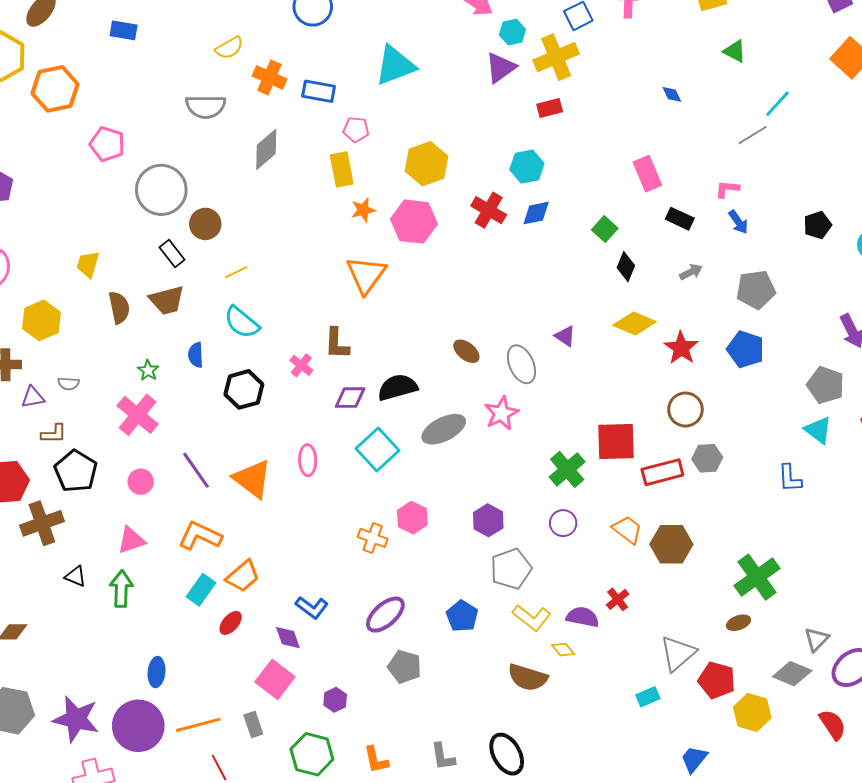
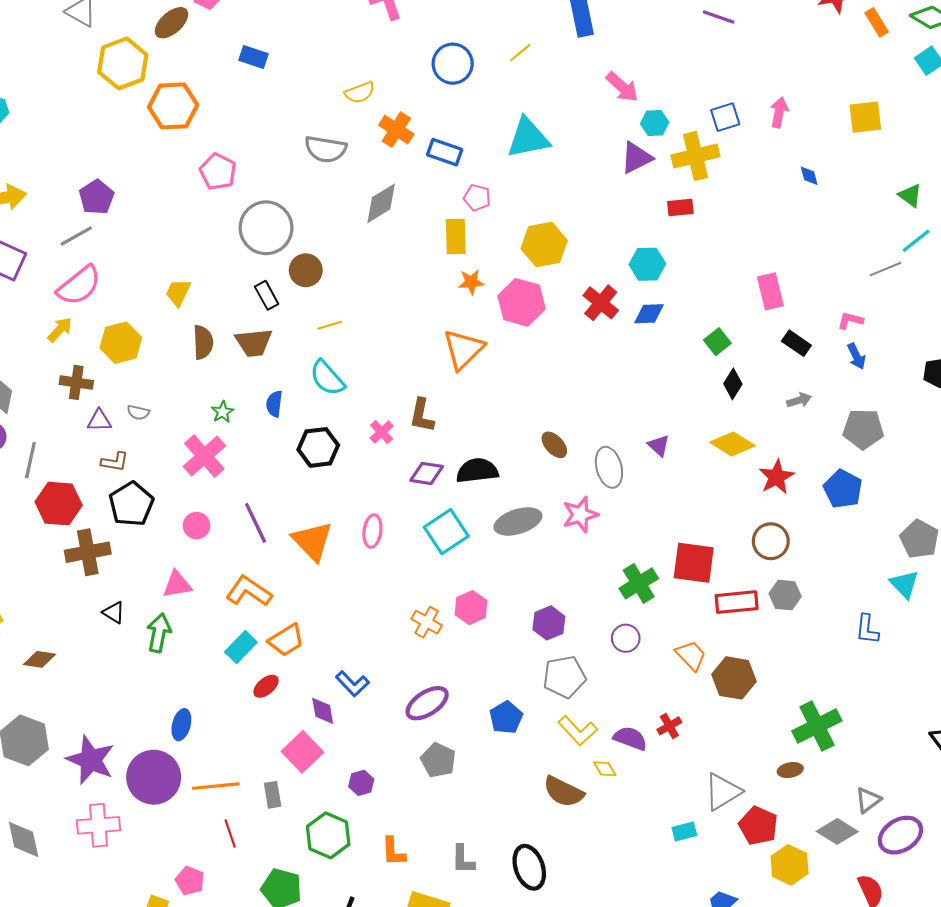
green triangle: (735, 51) -> (910, 195), moved
blue diamond: (672, 94) -> (809, 176), moved

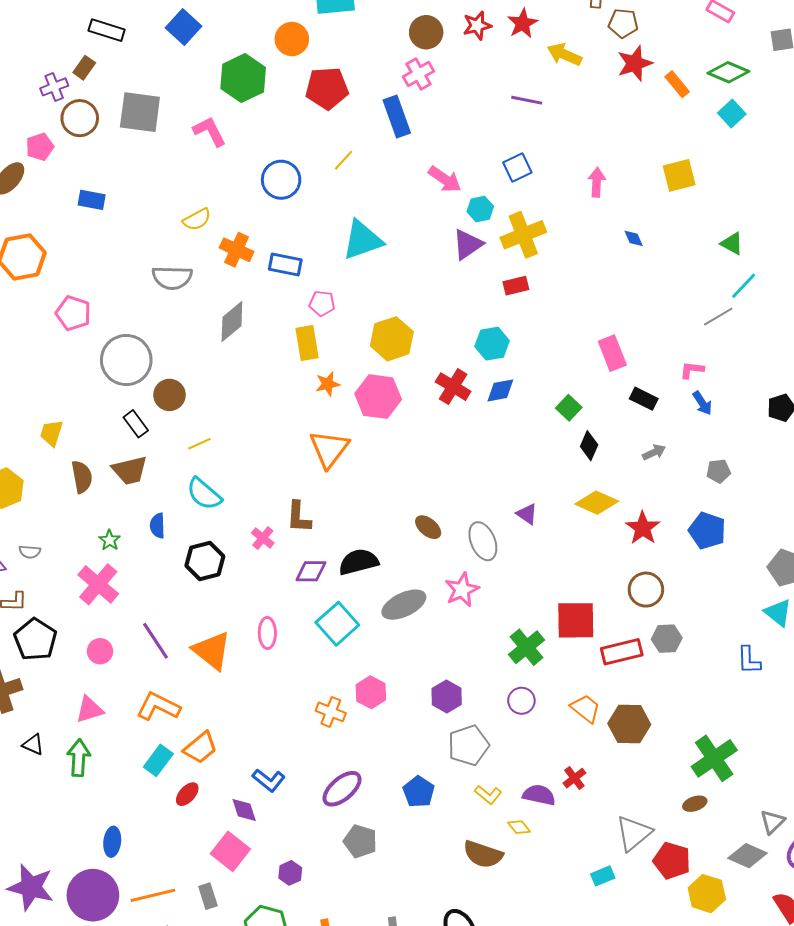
blue square: (725, 117) -> (517, 167), moved
gray pentagon: (863, 429) -> (719, 471), size x0.6
yellow L-shape: (578, 731) -> (488, 795), size x0.7

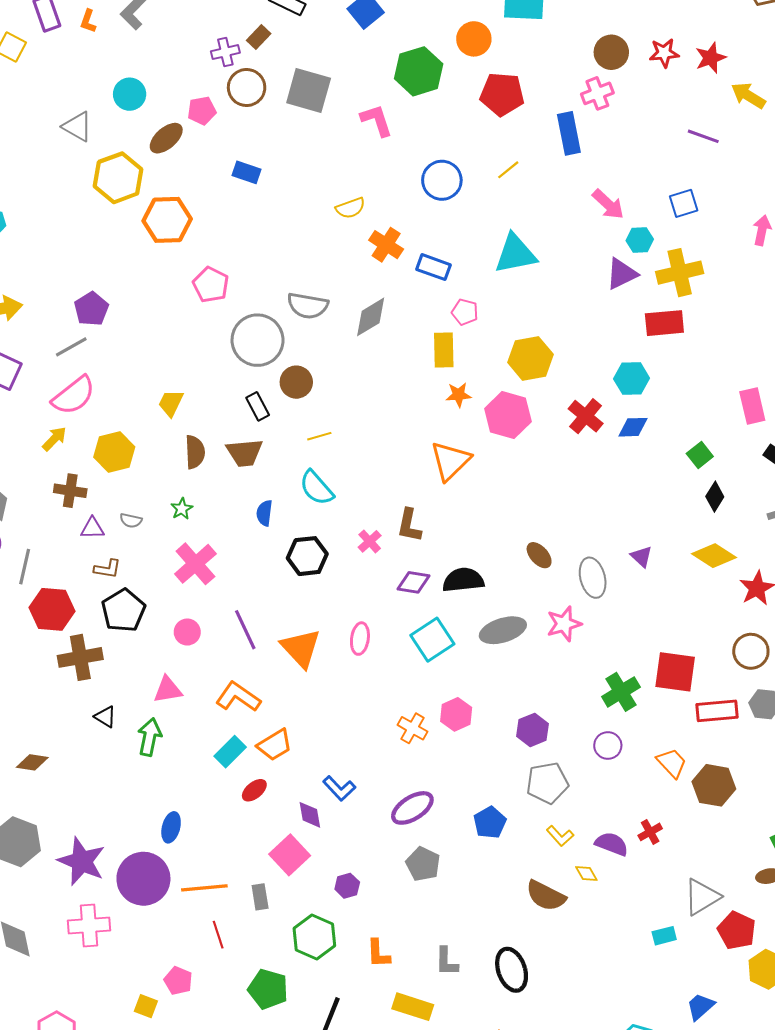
gray semicircle: (172, 278) -> (308, 306), moved
red rectangle: (516, 286) -> (664, 323), size x1.5
green star: (110, 540) -> (182, 509), moved

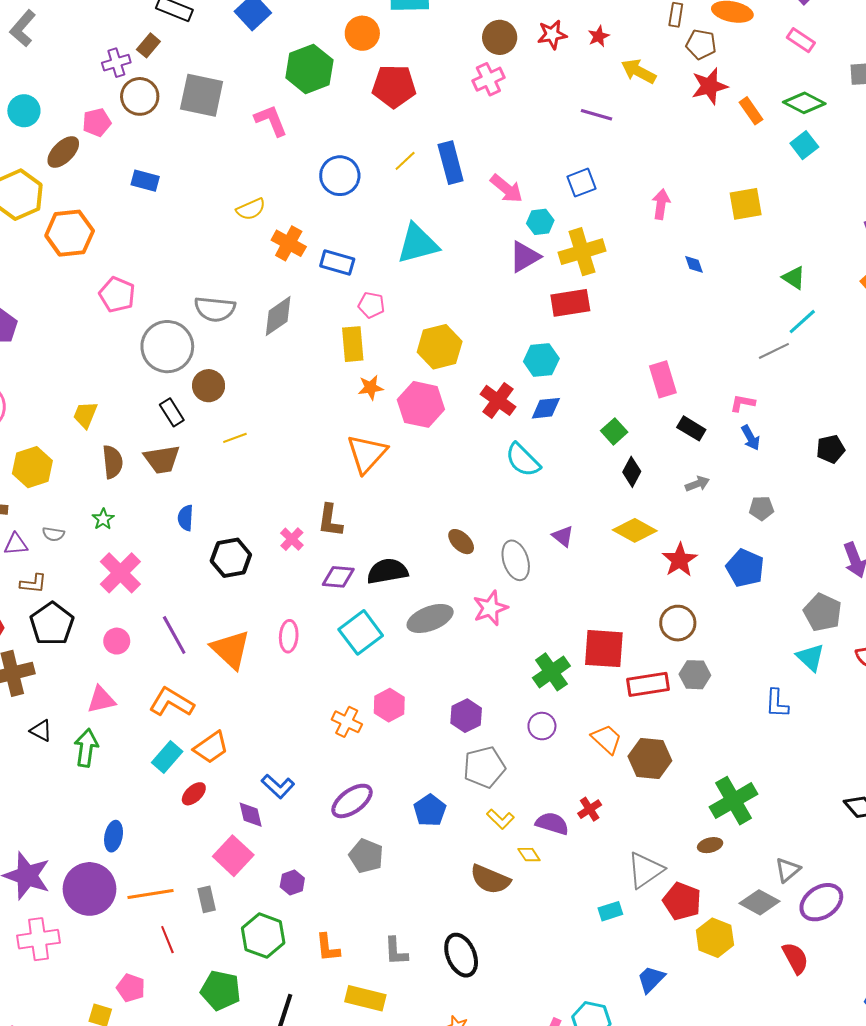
red star: (711, 58) -> (599, 36), size x0.7
blue rectangle: (569, 133) -> (451, 163), moved
cyan semicircle: (317, 488) -> (523, 460), moved

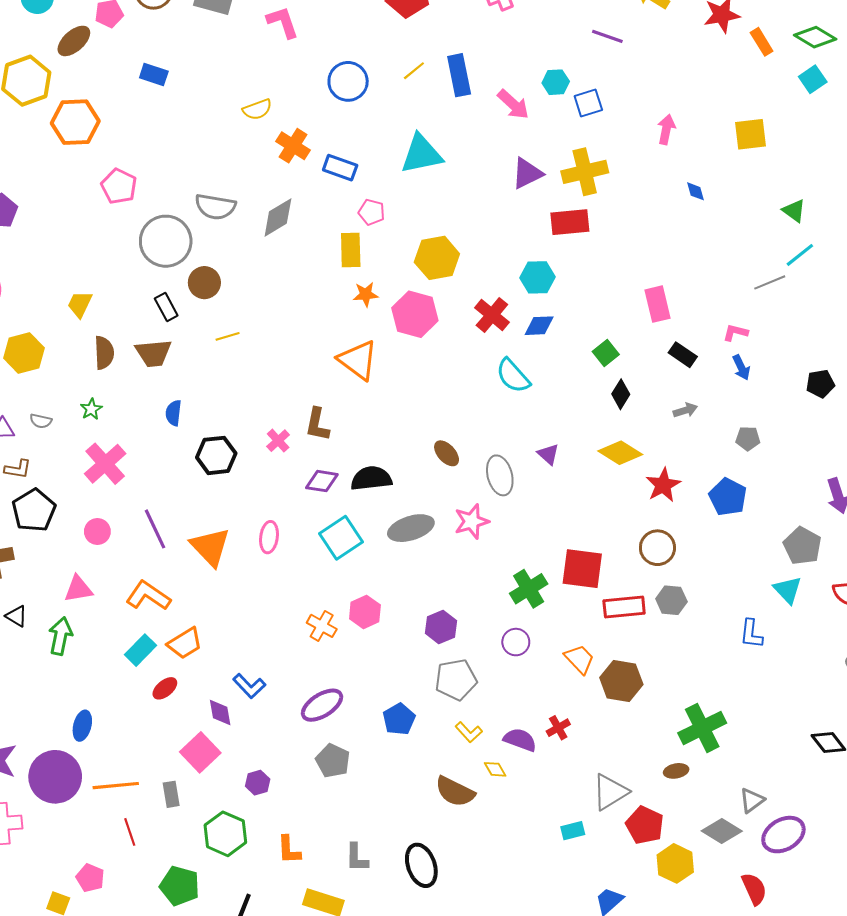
cyan hexagon: (540, 222) -> (556, 82), moved
orange triangle: (367, 454) -> (358, 360), turned -39

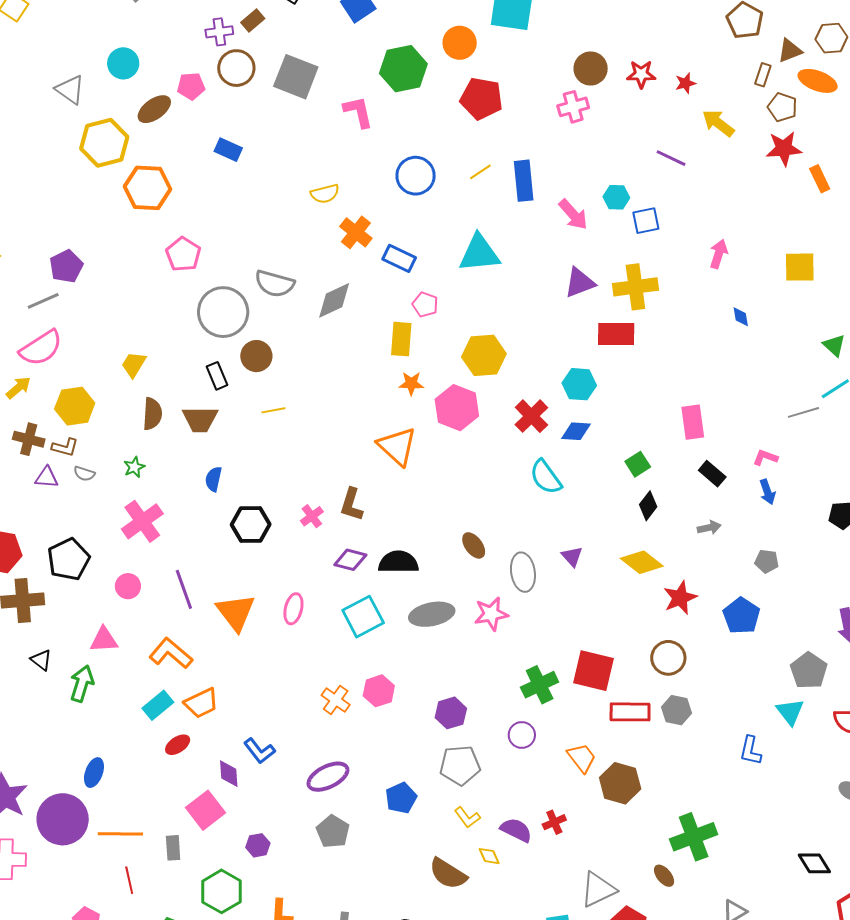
brown L-shape: (18, 469) -> (65, 447), moved
brown ellipse: (676, 771) -> (664, 876), turned 55

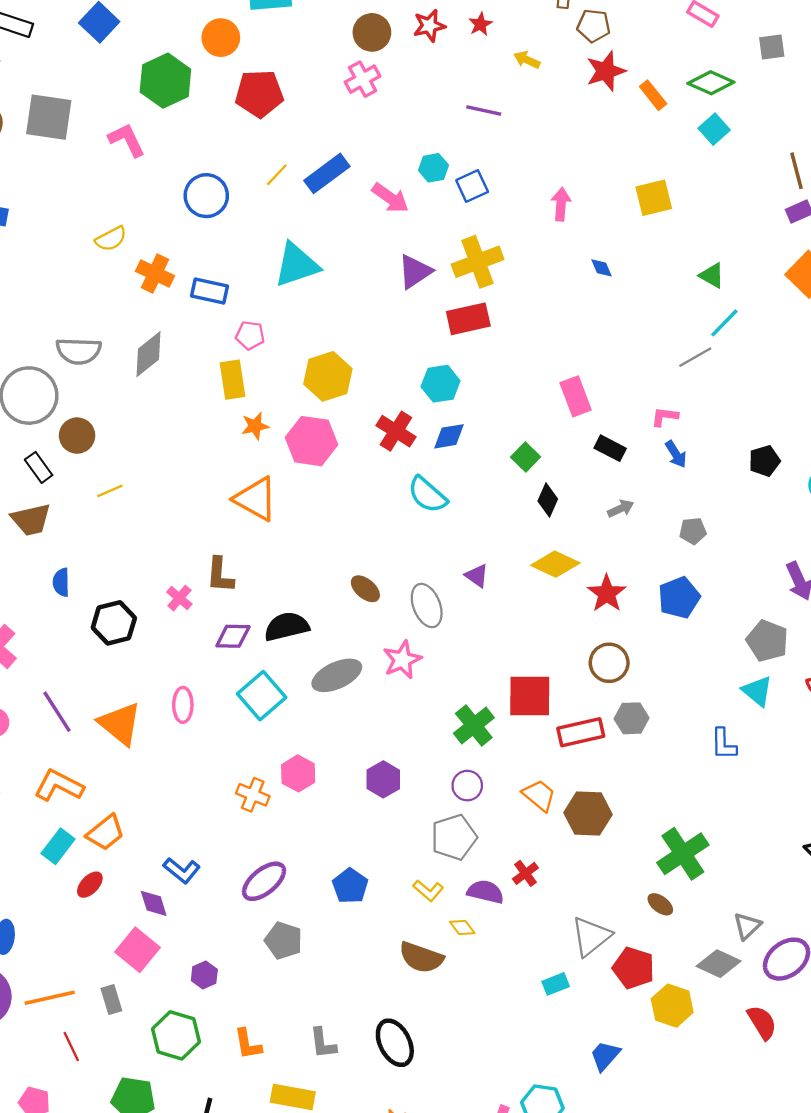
yellow arrow: (718, 123) -> (527, 60), size x0.7
blue rectangle: (524, 181) -> (327, 173), turned 72
blue pentagon: (741, 616) -> (679, 598), turned 30
gray pentagon: (460, 765) -> (454, 837), moved

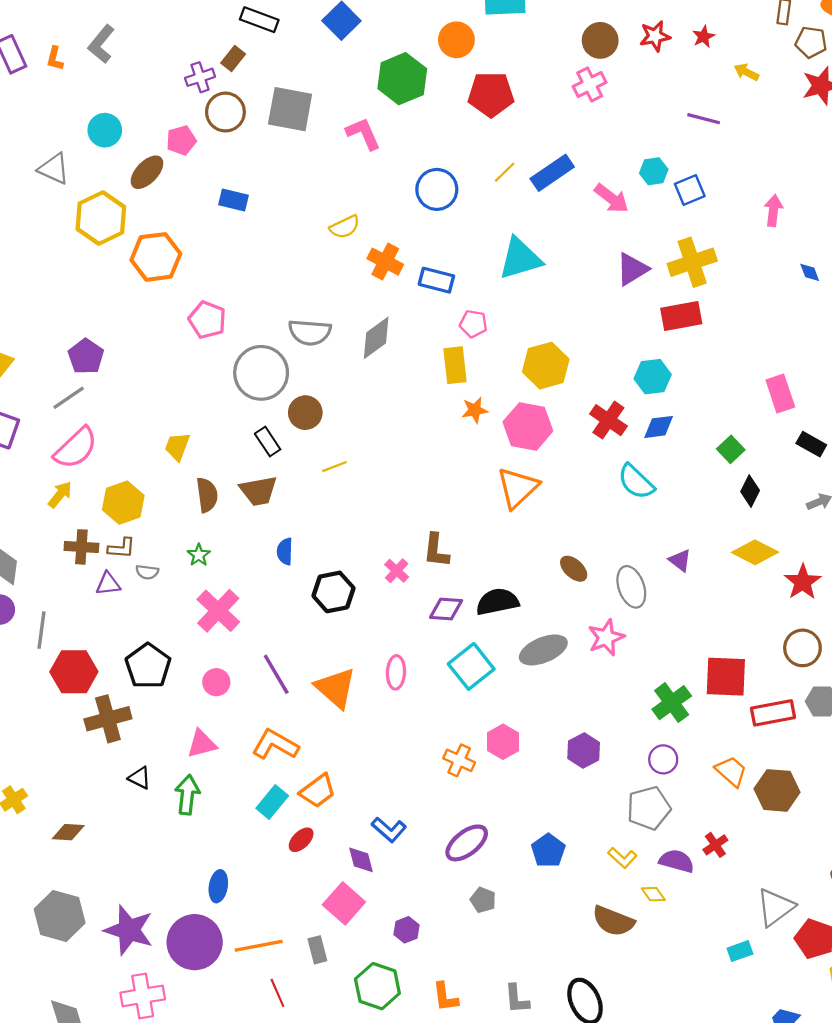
orange triangle: (256, 499) -> (518, 488), moved, turned 45
gray pentagon: (284, 941) -> (483, 900), size x0.7

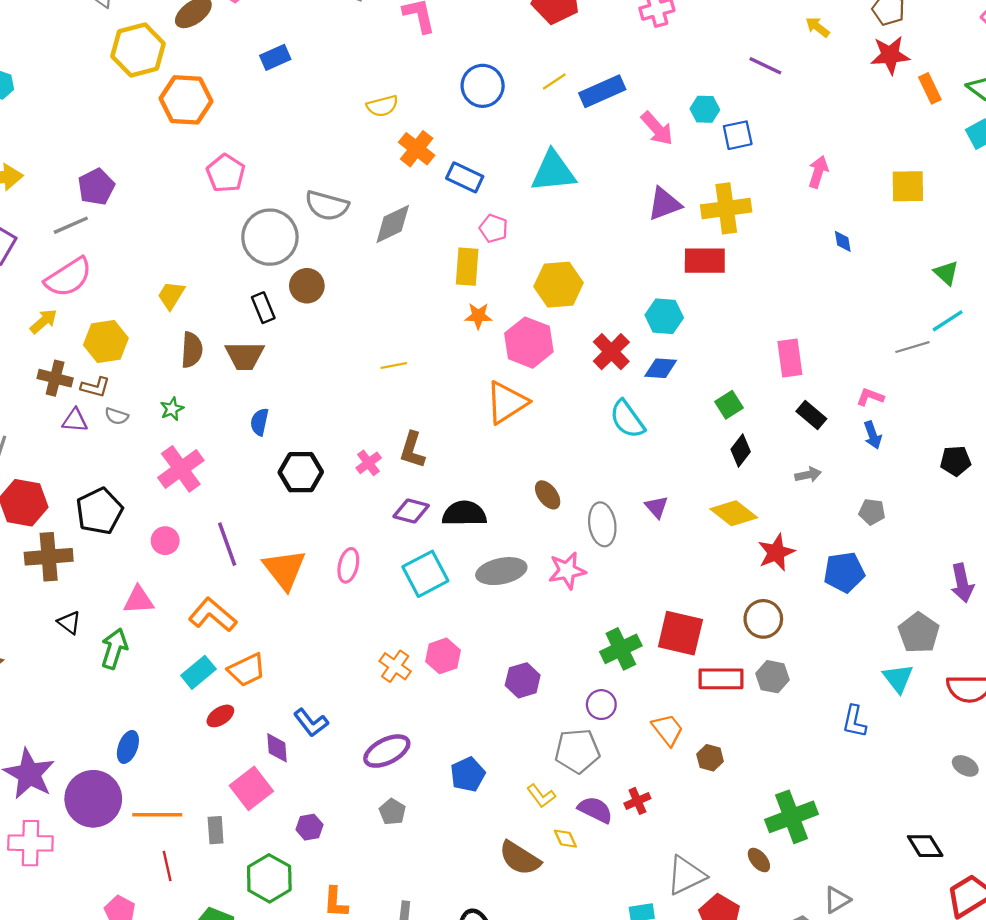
blue rectangle: (233, 200) -> (275, 57), turned -48
yellow line: (334, 467) -> (394, 365), moved
brown hexagon: (777, 790) -> (710, 758), size x0.6

